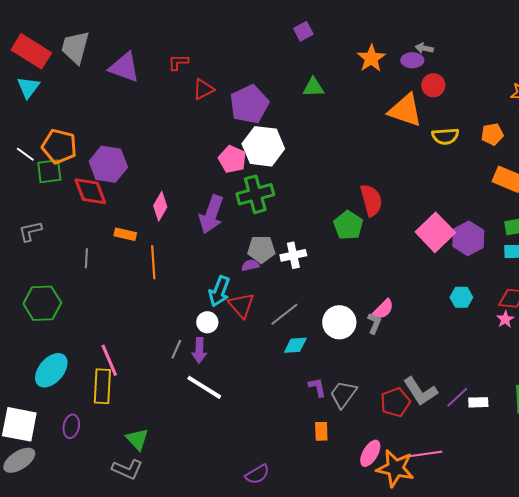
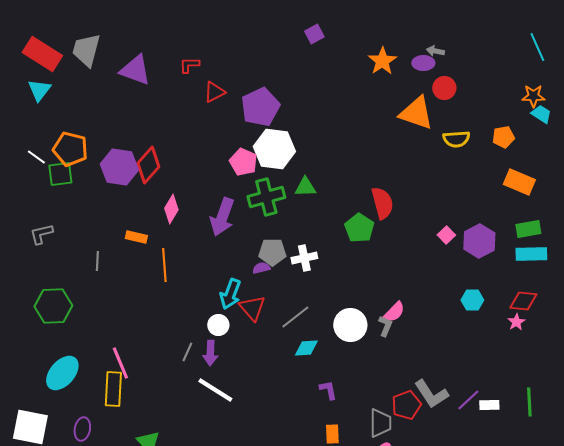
green triangle: (313, 87) -> (305, 187), moved
red diamond: (90, 191) -> (148, 165), moved, turned 63
pink square: (435, 232) -> (446, 235), size x0.5
gray trapezoid: (343, 394) -> (380, 423), moved, turned 144

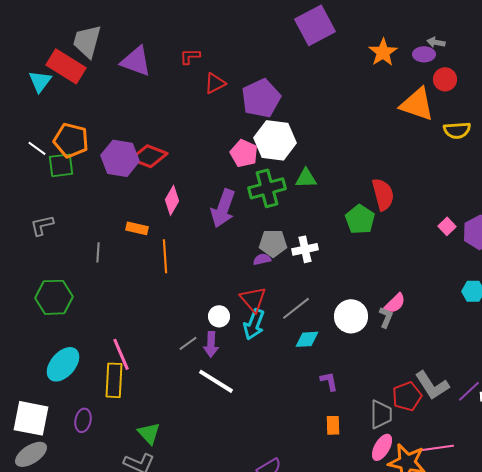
purple square: (314, 34) -> (315, 25), size x2.0
red rectangle: (42, 54) -> (66, 66), moved
red diamond: (148, 165) -> (149, 156), turned 69
cyan arrow: (230, 294) -> (254, 324), moved
gray line: (187, 352) -> (188, 343), turned 30

